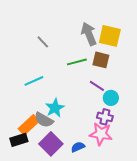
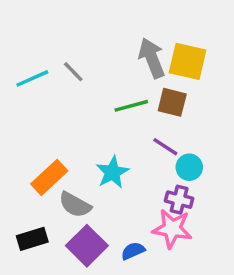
cyan line: (34, 81) -> (32, 78), moved
cyan star: (55, 108) -> (112, 172), moved
orange rectangle: (29, 125) -> (49, 177), moved

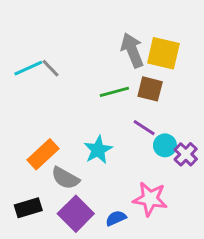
gray line: (73, 72) -> (51, 68), moved
purple cross: (179, 200) -> (186, 154), moved, turned 30

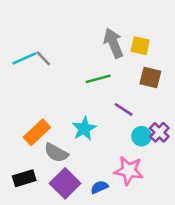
yellow square: (163, 53) -> (140, 46), size x0.7
brown square: (150, 89) -> (150, 78), moved
cyan circle: (165, 145) -> (141, 136), moved

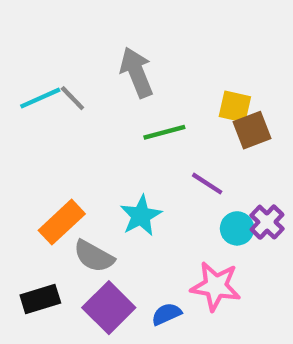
gray arrow: (113, 43) -> (137, 72), moved
yellow square: (140, 46) -> (235, 107), moved
brown square: (150, 78) -> (252, 130), turned -35

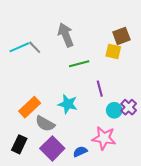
brown square: (252, 130) -> (121, 36), moved
purple line: (207, 184) -> (100, 89), turned 42
cyan star: (141, 216) -> (68, 104), turned -30
black rectangle: (40, 299) -> (19, 144), turned -48

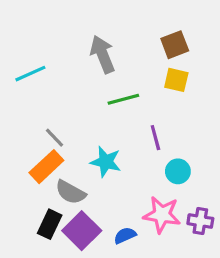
brown square: (121, 36) -> (175, 45), moved
gray line: (35, 47) -> (54, 138), moved
purple cross: (129, 107) -> (200, 221), moved, turned -35
black rectangle: (19, 144) -> (50, 224), moved

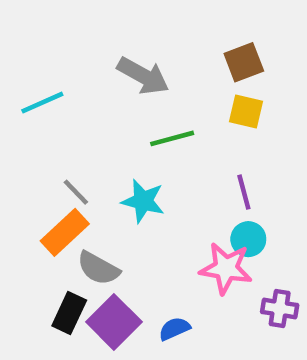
gray arrow: (103, 54) -> (143, 76), turned 141
purple line: (155, 138) -> (244, 192), moved
cyan star: (106, 162) -> (143, 201), moved
pink star: (162, 215) -> (226, 268), moved

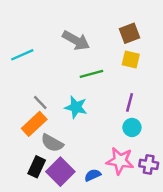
purple line: (244, 192) -> (130, 102), turned 30
pink star: (226, 268) -> (120, 161), moved

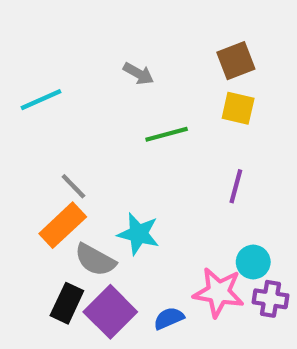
gray arrow: (76, 40) -> (138, 74), size x0.6
cyan star: (76, 107) -> (138, 234), moved
cyan circle: (132, 127) -> (253, 262), moved

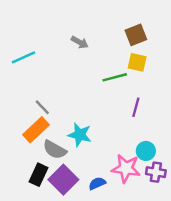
green line: (167, 134) -> (115, 77), moved

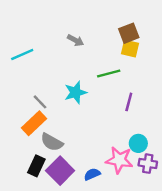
yellow square: (137, 62) -> (130, 49), moved
cyan star: (80, 135) -> (75, 92), moved, turned -30

